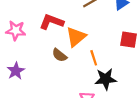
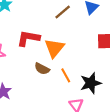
orange line: (94, 58) -> (66, 75), moved

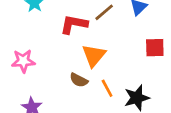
red L-shape: (28, 38) -> (74, 24), moved

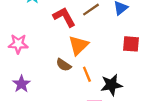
red L-shape: (74, 24) -> (64, 17), turned 45

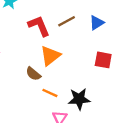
orange line: (87, 74) -> (50, 93), moved, turned -49

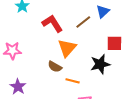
brown line: (67, 21) -> (83, 22), moved
black star: (79, 99) -> (100, 64), moved

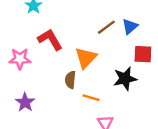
blue triangle: (103, 11) -> (130, 26), moved
red L-shape: (52, 23) -> (50, 40), moved
brown semicircle: (55, 67) -> (70, 80), turned 64

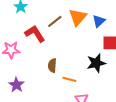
brown line: (106, 27) -> (55, 21), moved
orange triangle: (86, 58) -> (78, 17), moved

